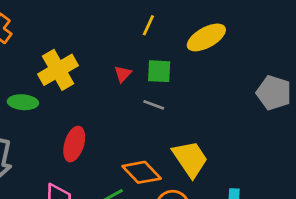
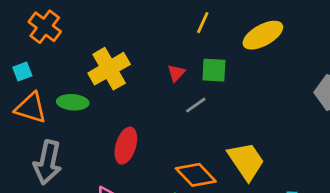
gray line: (154, 105) -> (196, 105), moved, turned -55

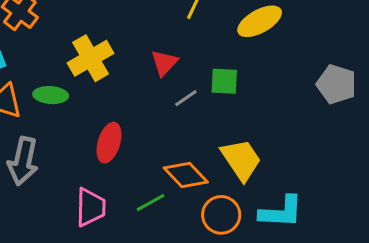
green square: (214, 70) -> (224, 81), moved
red triangle: (176, 73) -> (164, 63), size x1.4

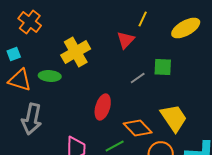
red triangle: (164, 63) -> (126, 40), moved
red ellipse: (109, 143) -> (103, 107), moved

